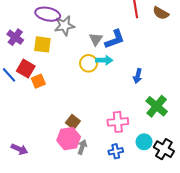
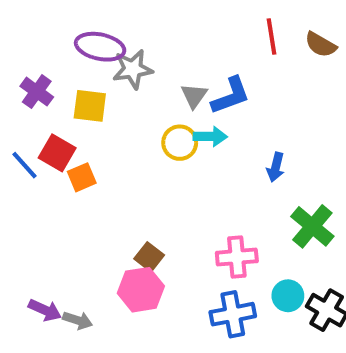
gray arrow: (82, 147) -> (78, 320), moved, turned 88
blue cross: (116, 151) -> (233, 314), size x1.5

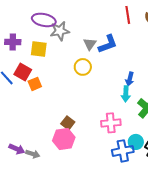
purple cross: (37, 92) -> (13, 42), turned -35
cyan arrow: (210, 137) -> (126, 94), moved, turned 91
blue cross: (233, 314) -> (123, 151), moved

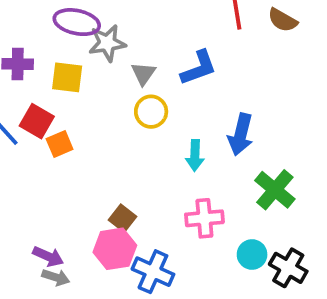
gray triangle: (90, 44) -> (143, 74), moved
blue arrow: (130, 79) -> (241, 134), size x1.5
cyan arrow: (126, 94) -> (195, 155), moved
purple arrow: (17, 149) -> (48, 256), moved
blue cross: (123, 151) -> (153, 272), moved, turned 35

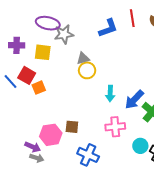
blue L-shape: (199, 68) -> (108, 28), moved
gray triangle: (143, 74) -> (83, 58), moved, turned 40
blue arrow: (241, 134) -> (134, 100), moved, turned 30
brown square: (122, 218) -> (72, 127), turned -32
pink hexagon: (115, 249) -> (51, 135), moved

